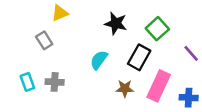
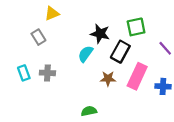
black star: (116, 23) -> (100, 34), moved
green square: (157, 29) -> (136, 27), turned 30

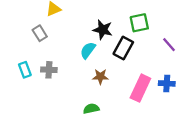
pink rectangle: (137, 76) -> (140, 88), moved
brown star: (108, 79) -> (100, 77), moved

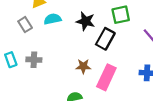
cyan semicircle: (88, 50) -> (53, 19), moved, turned 42
pink rectangle: (140, 88) -> (106, 77), moved

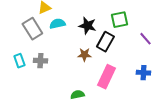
gray rectangle: (25, 25) -> (32, 29), size x1.5
brown star: (83, 66) -> (84, 55), moved

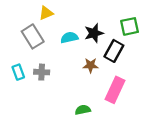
cyan semicircle: (57, 24) -> (69, 38), moved
black star: (87, 26) -> (94, 33), turned -30

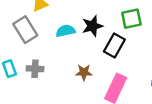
brown star: (91, 65) -> (84, 72), moved

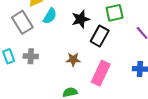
cyan semicircle: (66, 31) -> (50, 16), moved, turned 133

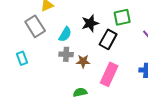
cyan semicircle: (50, 16) -> (65, 34), moved
gray cross: (31, 56) -> (66, 54), moved

